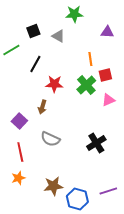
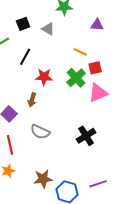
orange line: (90, 59) -> (80, 52), turned -56
pink triangle: (108, 100) -> (98, 93), size x1.5

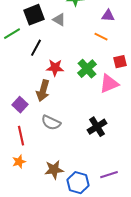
black square: (23, 24) -> (34, 15), size x1.5
orange line: (80, 52) -> (101, 37), moved
red square: (95, 68) -> (120, 62), moved
brown arrow: (32, 100) -> (43, 91), size x1.5

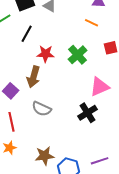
pink triangle: (109, 84) -> (100, 87), moved

